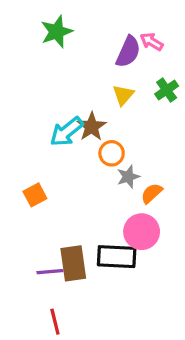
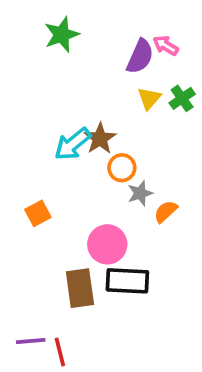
yellow triangle: (123, 95) -> (149, 98), moved
pink circle: (142, 232) -> (107, 244), moved
purple line: (50, 272) -> (31, 341), moved

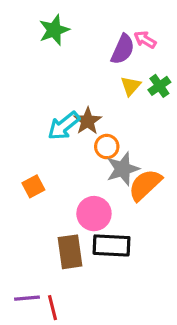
gray star: (140, 193) -> (123, 169), size x1.5
orange semicircle: (166, 212) -> (145, 185), size x1.6

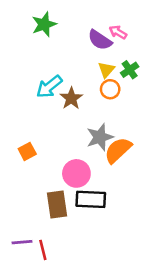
purple semicircle: (123, 49) -> (100, 40), turned 100
cyan arrow: (64, 126) -> (49, 87), moved
orange circle: (107, 147) -> (110, 89), moved

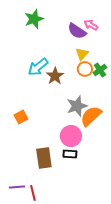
green cross: (130, 70) -> (100, 70), moved
pink circle: (76, 173) -> (71, 136), moved
black rectangle: (91, 199) -> (70, 154), size x0.6

